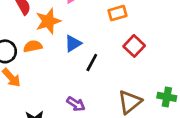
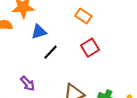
orange rectangle: (117, 13) -> (83, 16), turned 35

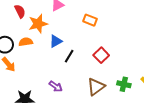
red square: (90, 48) -> (101, 55), moved

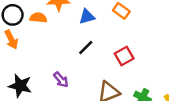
blue triangle: (56, 41) -> (87, 17), moved

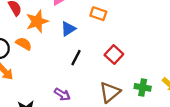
orange semicircle: (38, 18) -> (24, 44), turned 42

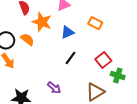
orange star: (37, 21) -> (42, 22), turned 30
green cross: (143, 87) -> (118, 75), moved

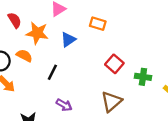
black line: (71, 58) -> (52, 72), moved
green cross: (118, 75) -> (143, 77), moved

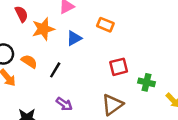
orange star: (37, 33) -> (43, 29), turned -30
orange semicircle: (24, 56) -> (29, 61), moved
red square: (114, 64) -> (119, 67), turned 30

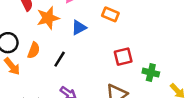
orange semicircle: (29, 61) -> (34, 50), turned 77

